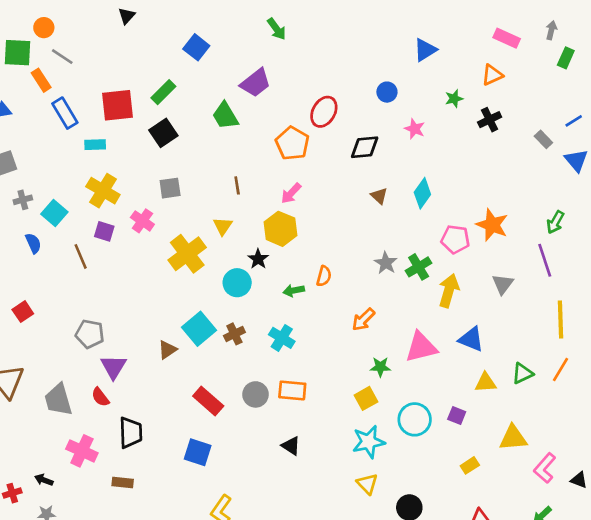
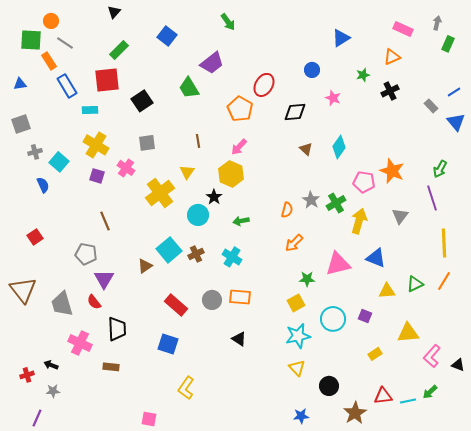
green rectangle: (163, 92) -> (119, 50), moved
brown line: (81, 256) -> (105, 221), moved
orange semicircle: (324, 276) -> (287, 210), moved

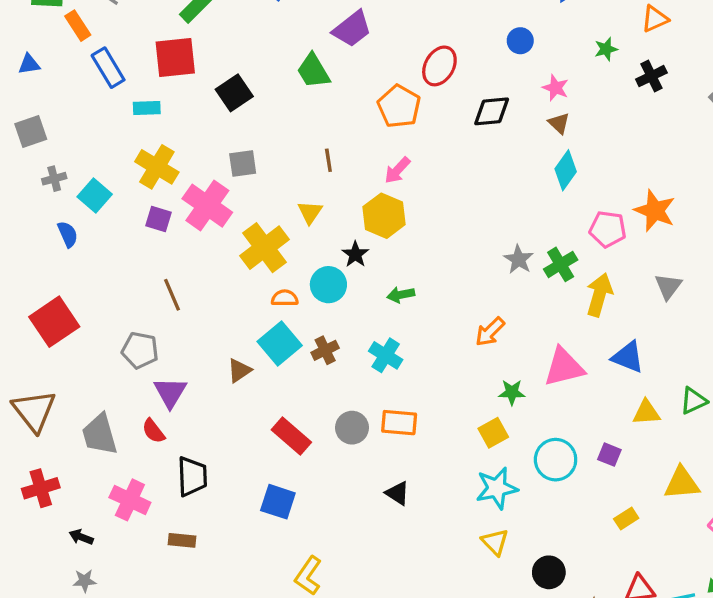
brown triangle: (306, 149) -> (559, 123), moved
pink cross: (126, 168) -> (207, 206), size x1.6
orange semicircle: (287, 210) -> (285, 298), moved, turned -105
red square: (35, 237) -> (54, 322), size x1.8
red cross: (27, 375) -> (41, 488), moved, size x1.5

